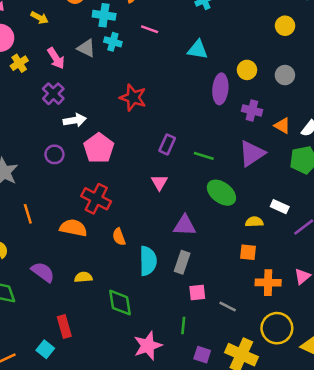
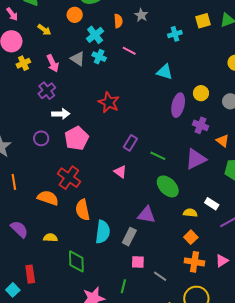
cyan cross: (104, 15) -> (95, 35), turned 36
pink triangle: (159, 182) -> (120, 172), turned -32
purple triangle: (185, 225) -> (147, 215), moved
orange semicircle: (119, 237) -> (83, 210), size x1.5
orange square: (248, 252) -> (191, 237), moved, turned 32

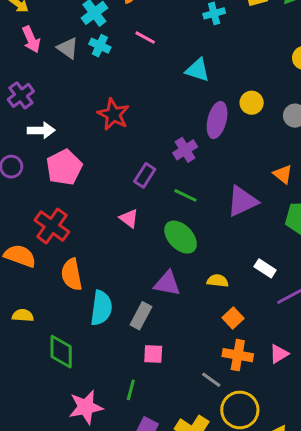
pink arrow: (53, 63) -> (31, 39), moved
purple cross: (200, 125) -> (185, 150), moved, turned 35
green ellipse: (168, 186) -> (181, 237), moved
yellow semicircle: (190, 213) -> (218, 281), moved
gray line: (160, 276) -> (211, 380), moved

